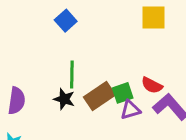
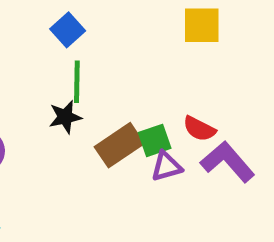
green line: (72, 74) -> (77, 82), moved
black star: (64, 99) -> (65, 117), moved, turned -30

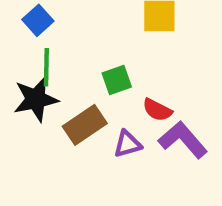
black star: (65, 117) -> (36, 99), size x1.5
green square: (155, 140) -> (117, 80), moved

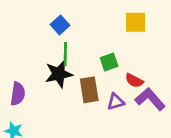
brown rectangle: (85, 125) -> (89, 90), turned -65

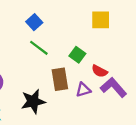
green line: (65, 54) -> (39, 48), turned -54
green square: (109, 62) -> (77, 55), turned -35
black star: (59, 74) -> (33, 101), moved

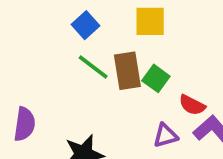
yellow square: (101, 20) -> (150, 21), moved
brown rectangle: (60, 79) -> (127, 71), moved

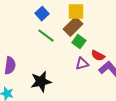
brown rectangle: (127, 71) -> (73, 27), moved, turned 54
purple triangle: (165, 136) -> (82, 64), moved

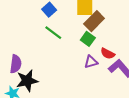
brown rectangle: (73, 27) -> (94, 21), moved
black star: (41, 82) -> (27, 81), moved

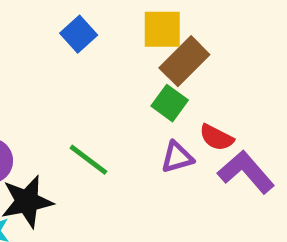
green line: (53, 33) -> (88, 160), moved

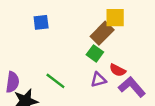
yellow square: (162, 29) -> (115, 18), moved
blue square: (79, 34) -> (41, 22), moved, turned 35

